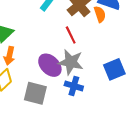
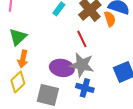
purple ellipse: (50, 65) -> (62, 68), turned -35

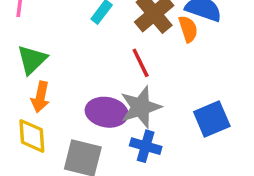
gray star: (82, 65) -> (141, 107), turned -30
yellow diamond: (18, 82) -> (32, 136), turned -50

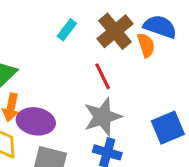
purple ellipse: (107, 112) -> (36, 121), moved

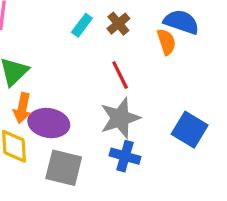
brown cross: (115, 31) -> (118, 24), moved, size x0.6
blue square: (168, 128) -> (190, 130), turned -36

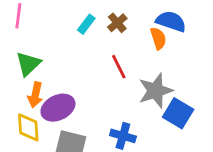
gray star: (120, 118) -> (155, 91), moved
purple ellipse: (49, 123) -> (58, 108), turned -36

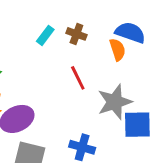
brown cross: (117, 23) -> (76, 34), turned -30
blue square: (178, 113) -> (137, 125), turned -32

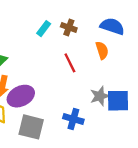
orange semicircle: (118, 50) -> (102, 50), moved
gray star: (115, 102) -> (100, 96), moved, size x0.7

